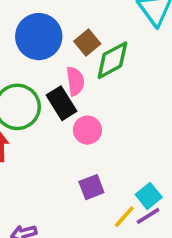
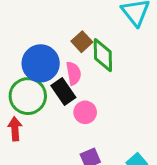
blue circle: (39, 37) -> (41, 63), moved
green diamond: (112, 60) -> (103, 55), turned -60

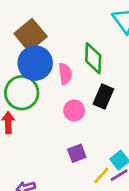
brown square: (82, 42) -> (31, 35), moved, size x1.6
black rectangle: (63, 92) -> (103, 97), moved, turned 55

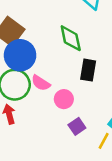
pink semicircle: (65, 74) -> (41, 83), moved, turned 144
pink circle: (74, 110) -> (64, 99), moved

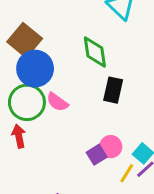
pink circle: (64, 99) -> (111, 147), moved

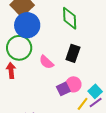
black rectangle: (113, 90) -> (73, 53), moved
pink semicircle: (57, 102) -> (46, 62), moved

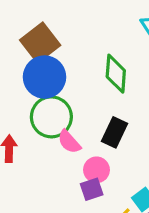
green circle: (19, 48) -> (51, 117), moved
pink circle: (73, 84) -> (97, 170), moved

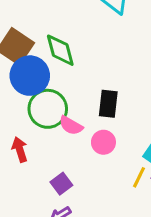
green diamond: (116, 74) -> (60, 50), moved
purple square: (92, 189) -> (61, 184), moved

